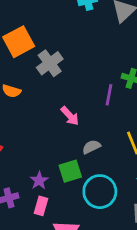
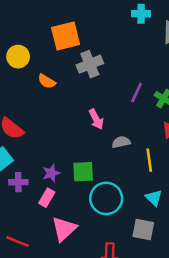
purple line: (109, 95) -> (137, 92), moved
gray semicircle: (91, 147) -> (121, 142), moved

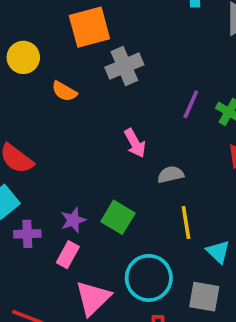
yellow line: (149, 160) -> (186, 222), moved
green square: (83, 172) -> (118, 217), turned 35
cyan circle: (106, 198) -> (149, 278), moved

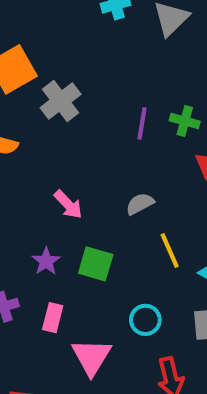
pink arrow: (135, 143) -> (68, 204), moved
purple star: (73, 220) -> (46, 261), moved
cyan circle: (149, 278) -> (145, 320), size x0.6

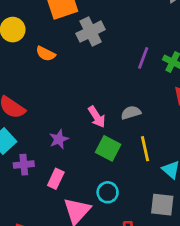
pink arrow: (68, 204) -> (97, 117), moved
green square: (96, 264) -> (108, 148), moved
cyan circle: (145, 320) -> (108, 192), moved

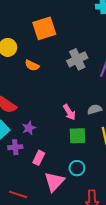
gray cross: (91, 32) -> (77, 59), moved
purple star: (59, 139) -> (29, 128), moved
green square: (108, 148) -> (78, 136), turned -30

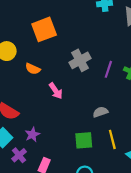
pink arrow: (69, 112) -> (56, 91), moved
purple cross: (15, 147) -> (19, 155), turned -32

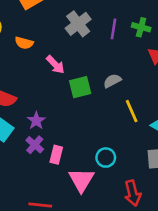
green square: (84, 140) -> (80, 87), moved
purple cross: (19, 155) -> (35, 145), moved

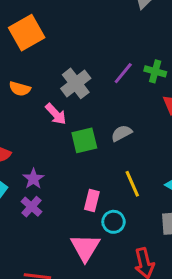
gray cross: (78, 24) -> (76, 83), moved
purple line: (113, 29) -> (123, 73), turned 30
yellow line: (132, 111) -> (132, 184), moved
pink rectangle: (56, 155) -> (92, 201), moved

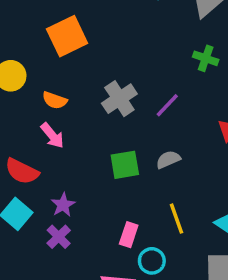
green cross: (155, 71) -> (206, 58), moved
purple line: (123, 73) -> (167, 105), moved
pink arrow: (56, 114) -> (52, 136), moved

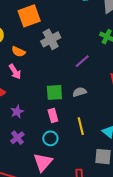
gray cross: (119, 99) -> (51, 39), moved
pink rectangle: (129, 235) -> (53, 115), moved, turned -40
purple cross: (59, 237) -> (17, 138), moved
cyan circle: (152, 261) -> (50, 138), moved

